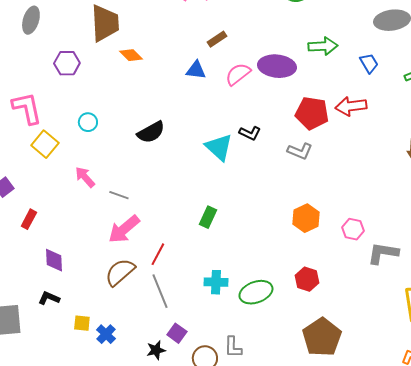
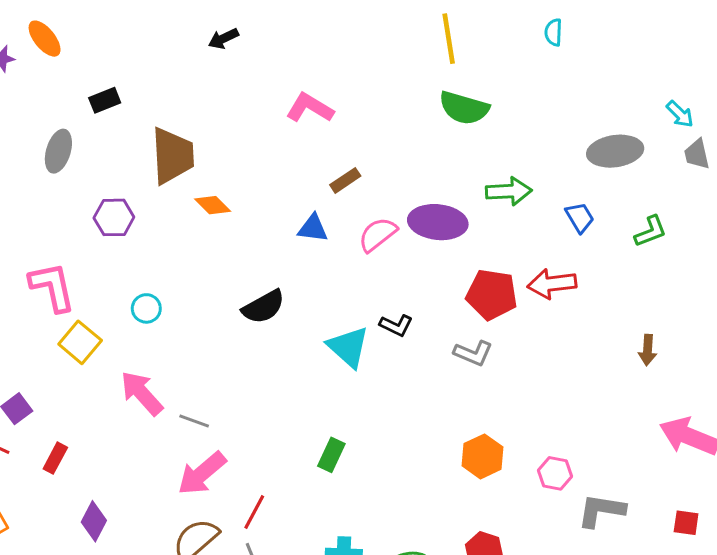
black semicircle: (151, 132) -> (264, 307), moved
pink arrow: (85, 177) -> (142, 393), size x1.4
purple diamond: (54, 260) -> (94, 521), turned 30

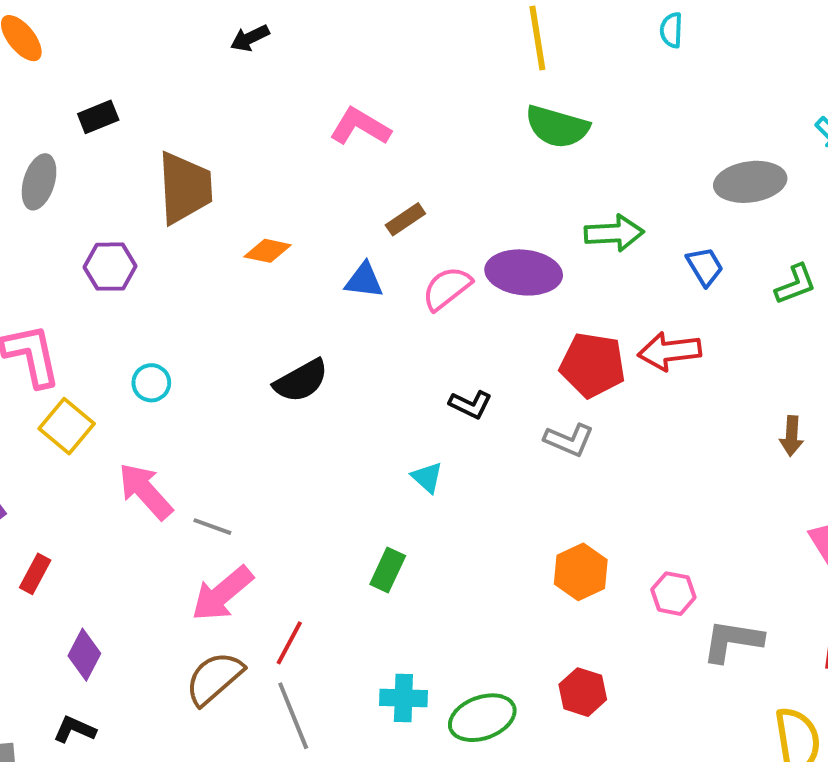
orange diamond: (213, 205) -> (268, 251), moved, turned -33
cyan triangle: (348, 347) -> (427, 477), moved, size x0.6

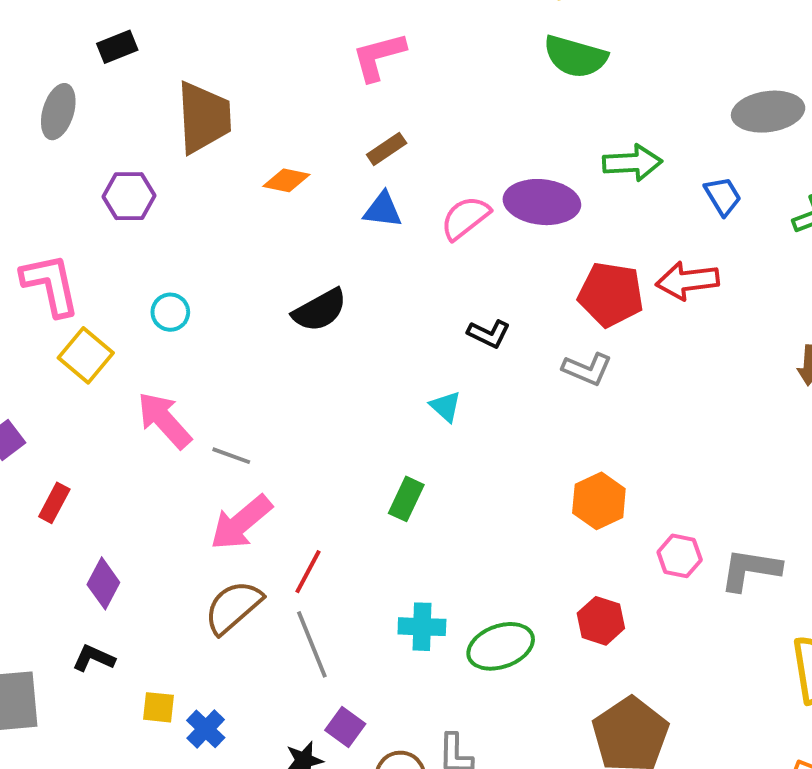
pink L-shape: (360, 127) -> (379, 57), turned -46
brown rectangle: (405, 219) -> (387, 149), moved
pink hexagon: (673, 594) -> (680, 556), moved

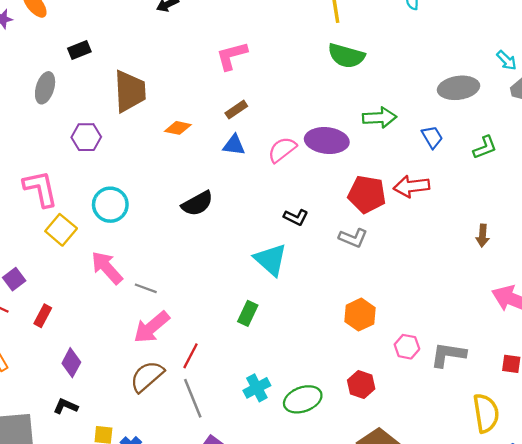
cyan circle: (170, 312) -> (110, 205), size x1.6
cyan triangle: (446, 407) -> (271, 260), size x1.8
cyan cross: (422, 627) -> (257, 388), turned -30

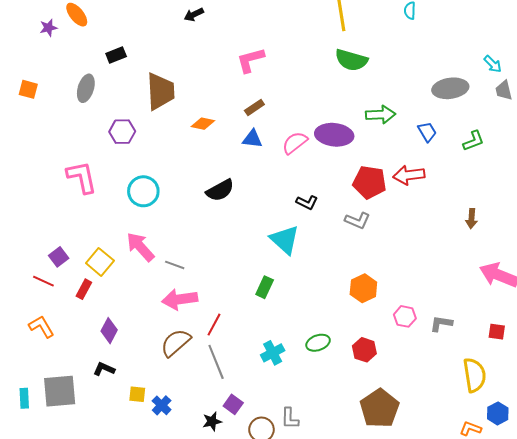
yellow square: (61, 230) -> (100, 262), moved
pink arrow: (152, 327) -> (180, 299), turned 32
gray L-shape: (448, 355) -> (441, 324), size x0.7
green ellipse: (303, 399) -> (318, 343), moved, size x0.7

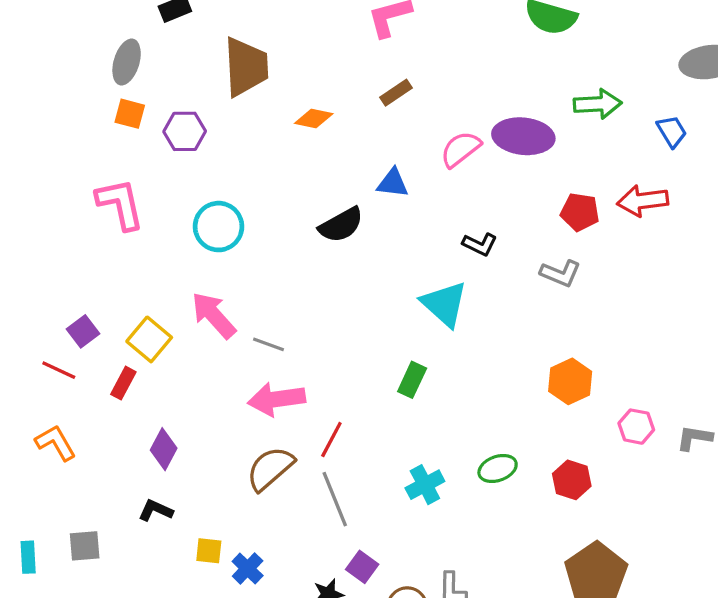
orange square: (28, 89) -> (130, 114), moved
blue triangle: (252, 139) -> (393, 183), moved
red pentagon: (370, 182) -> (580, 212), size x0.7
gray square: (60, 391) -> (85, 546), size x0.6

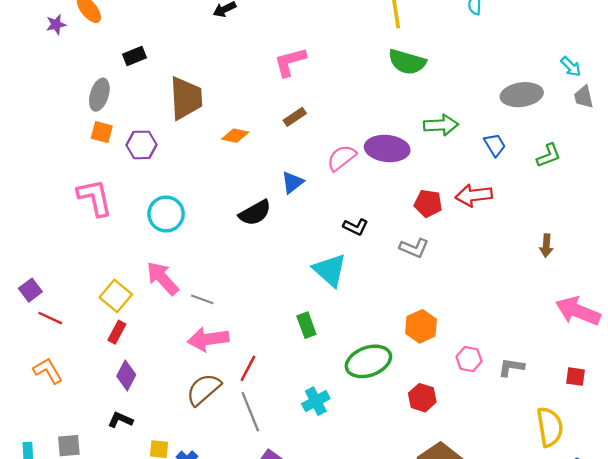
blue triangle: (393, 183) -> (292, 182), turned -45
purple square: (83, 331) -> (30, 290), moved
green rectangle: (412, 380) -> (306, 325), turned -45
red rectangle: (123, 383) -> (117, 332), moved
green ellipse: (498, 468) -> (368, 361), moved, size x1.6

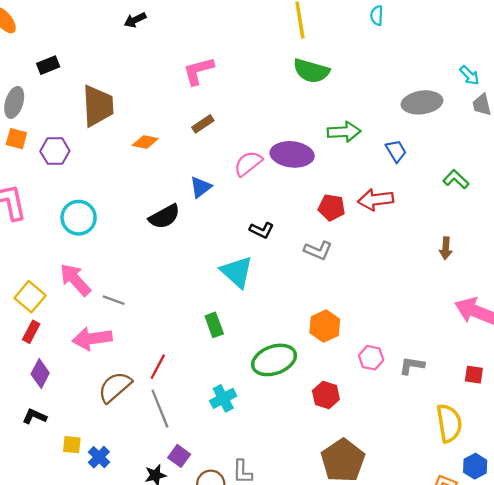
green L-shape: (549, 155) -> (456, 179), moved, turned -115
pink arrow: (208, 339) -> (92, 339), moved

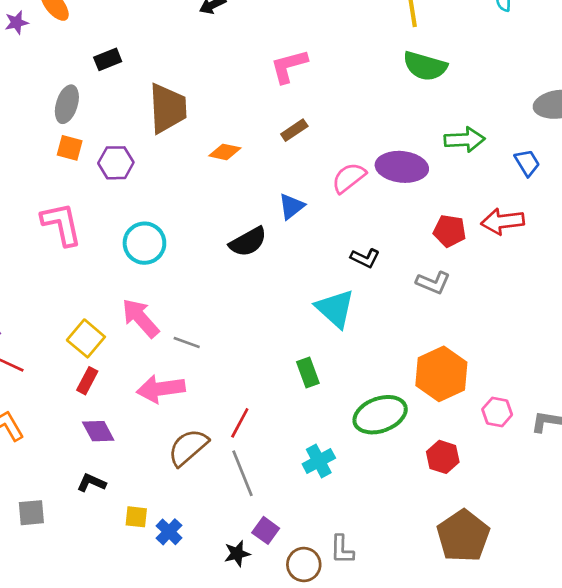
orange hexagon: (325, 326) -> (441, 374), size x1.4
purple diamond: (40, 374) -> (98, 431), turned -56

